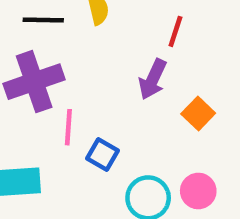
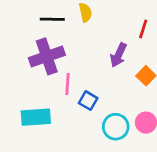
red line: (175, 31) -> (143, 29), moved

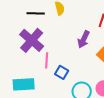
purple cross: (47, 56) -> (32, 40), turned -30

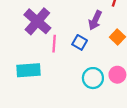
blue square: (62, 72) -> (80, 42), moved

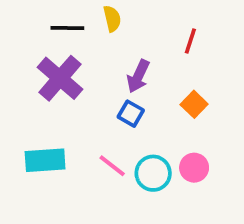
purple arrow: (95, 20) -> (138, 76), moved
pink line: (54, 44) -> (112, 166), moved, turned -56

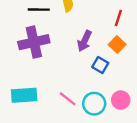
purple cross: (60, 78) -> (34, 42), turned 36
orange square: (194, 104) -> (117, 45), moved
blue square: (131, 114) -> (100, 65), moved

